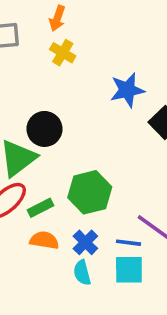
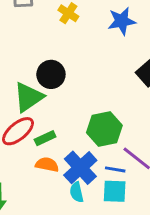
blue star: (127, 90) -> (122, 21), moved
green hexagon: (90, 192) -> (104, 129), moved
blue cross: (85, 242) -> (80, 168), size x1.6

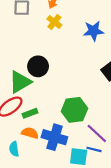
blue cross: (80, 168) -> (54, 137), turned -35
blue line: (115, 169) -> (94, 149), moved
cyan semicircle: (77, 192) -> (14, 149), moved

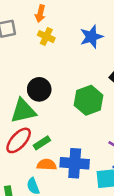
green triangle: (20, 82) -> (23, 111), turned 30
green hexagon: (74, 110) -> (89, 100), moved

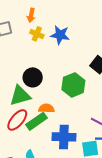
blue star: (91, 37) -> (60, 35), moved, turned 30
green rectangle: (42, 143) -> (36, 121), size x1.5
orange semicircle: (47, 165) -> (46, 108), moved

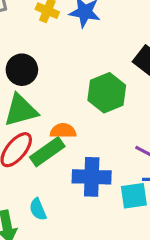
black circle: (33, 77) -> (22, 70), moved

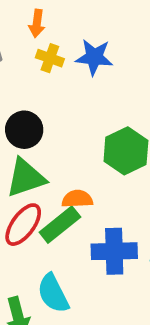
cyan semicircle: (38, 209) -> (53, 293), size x1.5

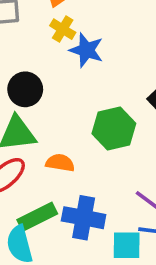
blue star: (94, 57) -> (86, 50), moved
green rectangle: (60, 225) -> (37, 217), moved

